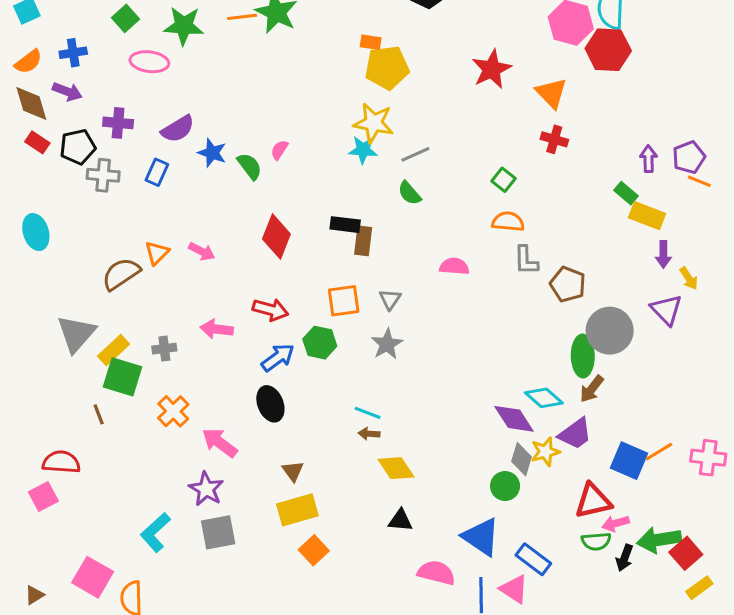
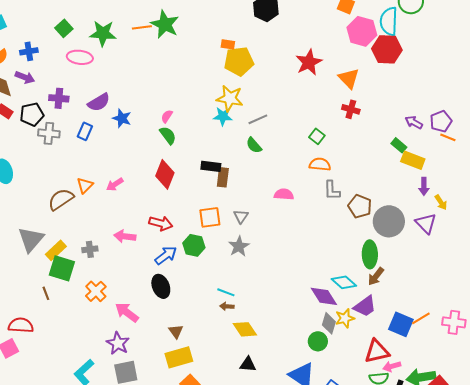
purple arrow: (648, 159) -> (414, 122), turned -60
green semicircle: (250, 166) -> (168, 135), moved
pink arrow: (202, 251) -> (115, 184), turned 120
gray circle: (610, 331) -> (389, 221), moved

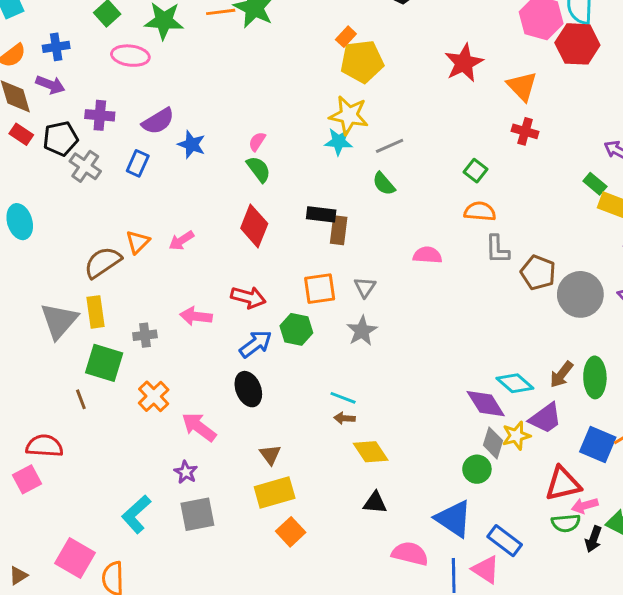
orange rectangle: (228, 44) -> (346, 37), turned -56
gray cross: (49, 133) -> (85, 166), turned 30
yellow rectangle: (56, 250) -> (95, 312), moved, turned -55
green ellipse: (370, 254) -> (595, 377), moved
purple star: (118, 343) -> (186, 472), size x0.7

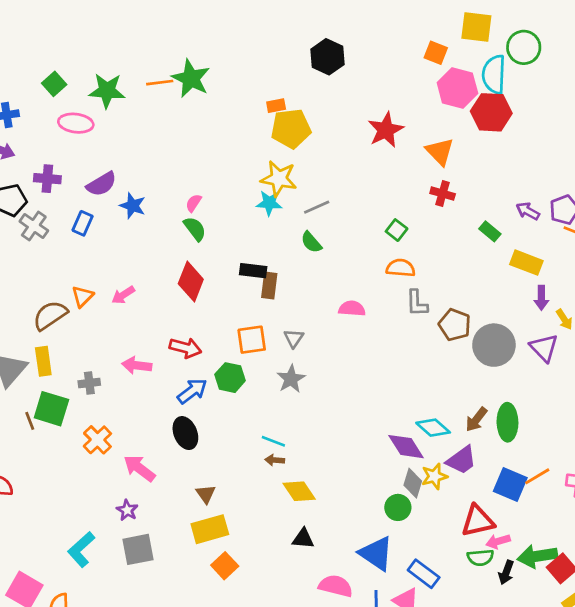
orange rectangle: (346, 37) -> (276, 106), turned 36
green rectangle: (595, 184) -> (490, 231), moved
brown line: (81, 399) -> (30, 421), moved

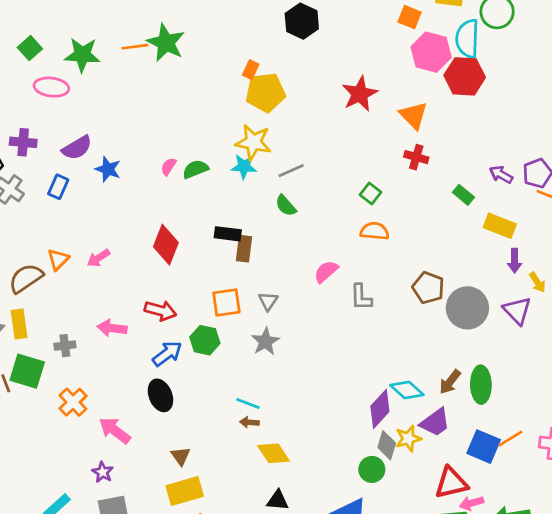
orange rectangle: (276, 106) -> (251, 70), turned -54
green semicircle: (195, 229) -> (195, 169), moved, turned -75
gray L-shape: (417, 303) -> (361, 297), moved
pink semicircle: (352, 309) -> (326, 272), turned -45
purple diamond: (406, 447) -> (380, 409), turned 75

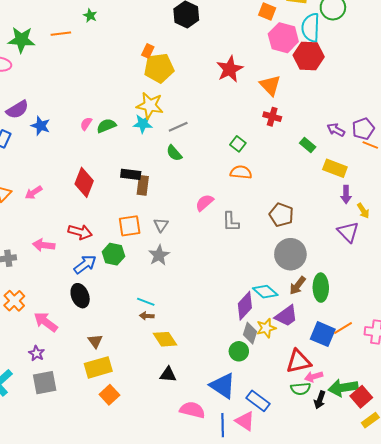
green star: (166, 43) -> (90, 16), moved, size x0.5
gray circle: (467, 308) -> (290, 254), moved

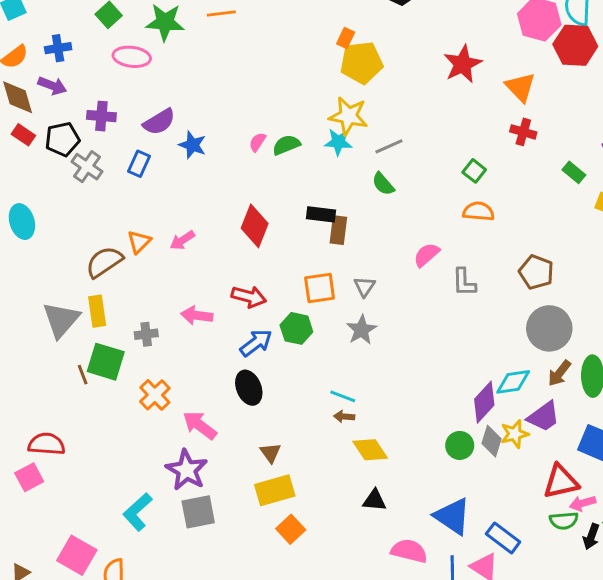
cyan diamond: (265, 292) -> (513, 382), turned -50
green circle: (239, 351) -> (460, 445), moved
purple star: (37, 353) -> (187, 470), size x1.8

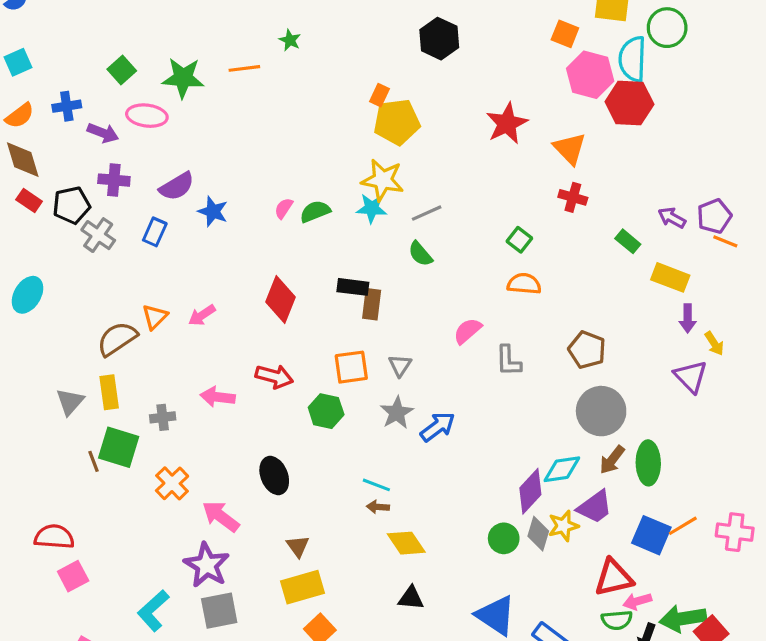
purple arrow: (52, 86) -> (103, 133), moved
cyan ellipse: (22, 222) -> (27, 295), turned 48
gray triangle: (61, 320) -> (70, 402), size x0.7
blue arrow: (256, 343) -> (438, 427), moved
pink square: (29, 477) -> (73, 576), moved

